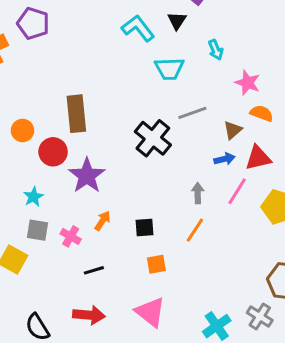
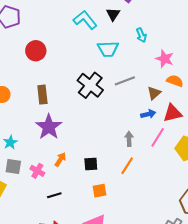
brown rectangle: (76, 114) -> (42, 95), moved, size x0.7
black cross: (153, 138) -> (90, 85), moved
red circle: (53, 152) -> (36, 51), moved

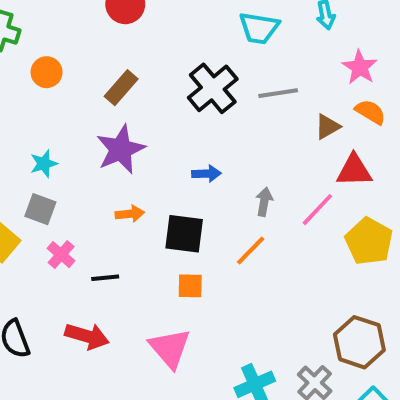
brown rectangle: (42, 95) -> (121, 88), turned 36
blue arrow: (148, 114) -> (206, 174), moved
orange arrow: (60, 159) -> (130, 214), turned 40
black square: (91, 164) -> (184, 234), size x1.5
pink cross: (37, 171) -> (61, 255), moved

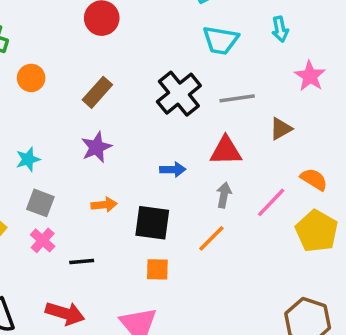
orange semicircle: (370, 112) -> (314, 179), moved
purple star: (121, 149) -> (96, 147), size x0.7
red triangle: (354, 170) -> (226, 151), moved
gray square: (40, 209) -> (40, 203), moved

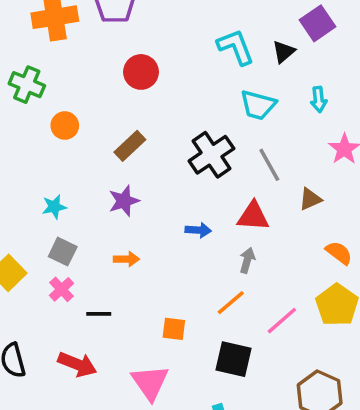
gray line: (237, 98) -> (269, 165), turned 64
pink line: (271, 202) -> (282, 321), moved
black square: (152, 223) -> (234, 359), moved

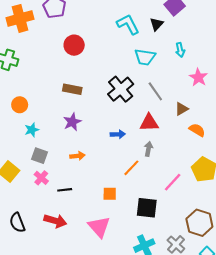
orange circle: (65, 126) -> (20, 105), moved
brown rectangle: (130, 146) -> (72, 89), turned 60
orange semicircle: (339, 253) -> (197, 130), moved
orange line: (231, 303) -> (131, 168), moved

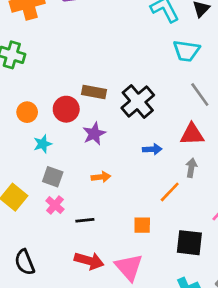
red circle: (74, 45) -> (66, 109), moved
black cross: (121, 89) -> (138, 101), moved
red arrow: (55, 221) -> (89, 261), moved

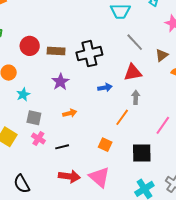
black cross: (138, 101) -> (89, 54), turned 35
red circle: (66, 109) -> (30, 46), moved
orange square: (142, 225) -> (105, 145), turned 32

